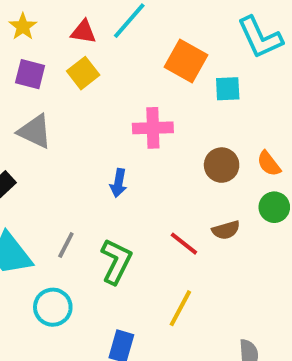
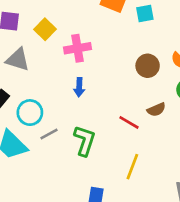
yellow square: (83, 73) -> (45, 29), moved
pink cross: (153, 128) -> (77, 48), moved
gray line: (66, 245) -> (49, 134), turned 42
cyan circle: (53, 307) -> (30, 113), moved

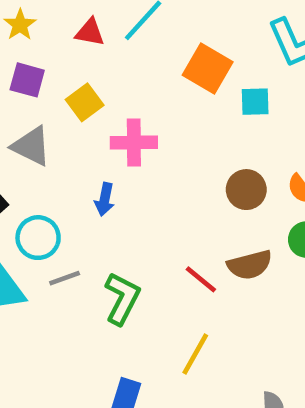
blue arrow: (79, 87) -> (105, 199), moved
brown semicircle: (156, 110) -> (250, 265), size x1.4

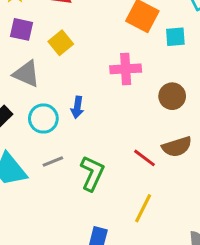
pink cross: (134, 142) -> (126, 69), moved
cyan circle: (38, 238) -> (43, 119), moved

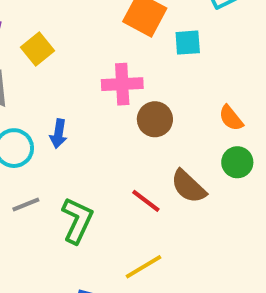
brown circle: (172, 96) -> (155, 119), moved
brown semicircle: (177, 147) -> (188, 186), turned 60
yellow line: (143, 208) -> (144, 267), turned 32

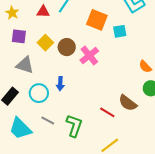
pink cross: (122, 84) -> (89, 55), turned -30
brown circle: (155, 119) -> (67, 47), moved
gray line: (26, 204) -> (48, 121), turned 56

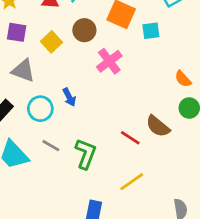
brown circle: (67, 47) -> (84, 30), moved
blue arrow: (60, 84) -> (69, 97), turned -32

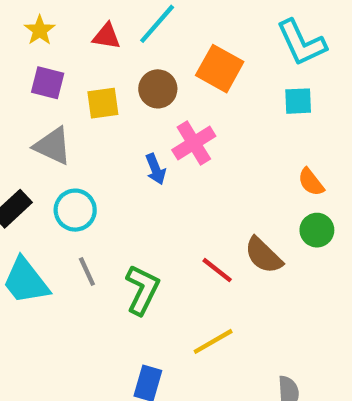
cyan square: (151, 31) -> (298, 101), moved
yellow square: (52, 42) -> (103, 103), turned 30
blue arrow: (69, 97) -> (156, 169), moved
gray line: (51, 146) -> (87, 271), turned 30

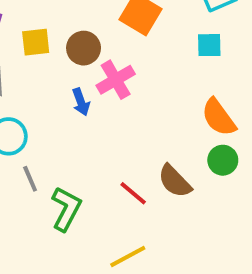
brown circle: (158, 89) -> (84, 48), moved
orange semicircle: (311, 182) -> (219, 117), size x1.5
gray line: (87, 271) -> (30, 179), moved

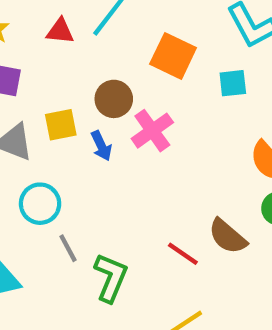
yellow square: (36, 42) -> (61, 125), moved
cyan square: (209, 45) -> (233, 83), moved
blue arrow: (81, 102) -> (101, 146), moved

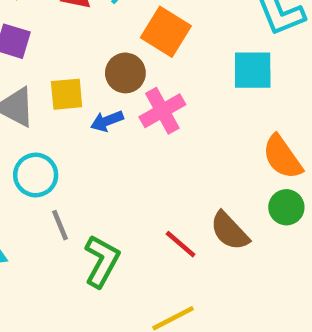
orange square: (173, 56) -> (166, 32), moved
cyan square: (233, 83) -> (253, 70), size x1.4
blue arrow: (101, 146) -> (107, 121), turned 88

